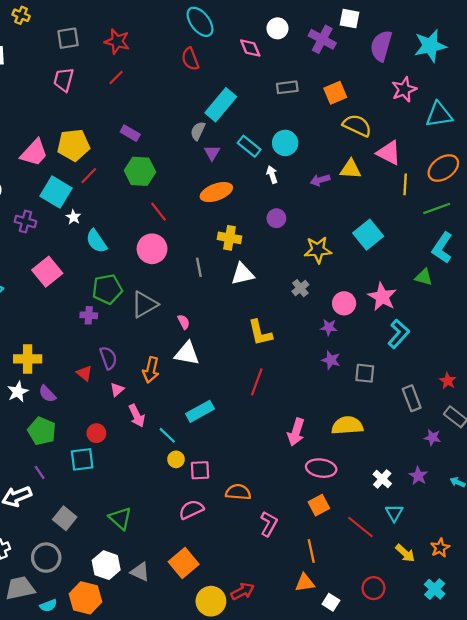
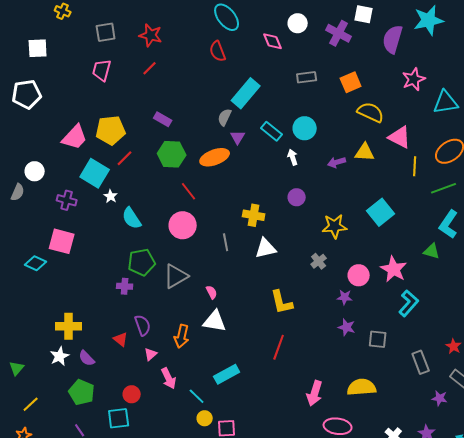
cyan star: (430, 46) -> (429, 20), moved
orange ellipse: (216, 192) -> (215, 157), moved
pink square: (47, 272) -> (62, 241), moved, turned -36

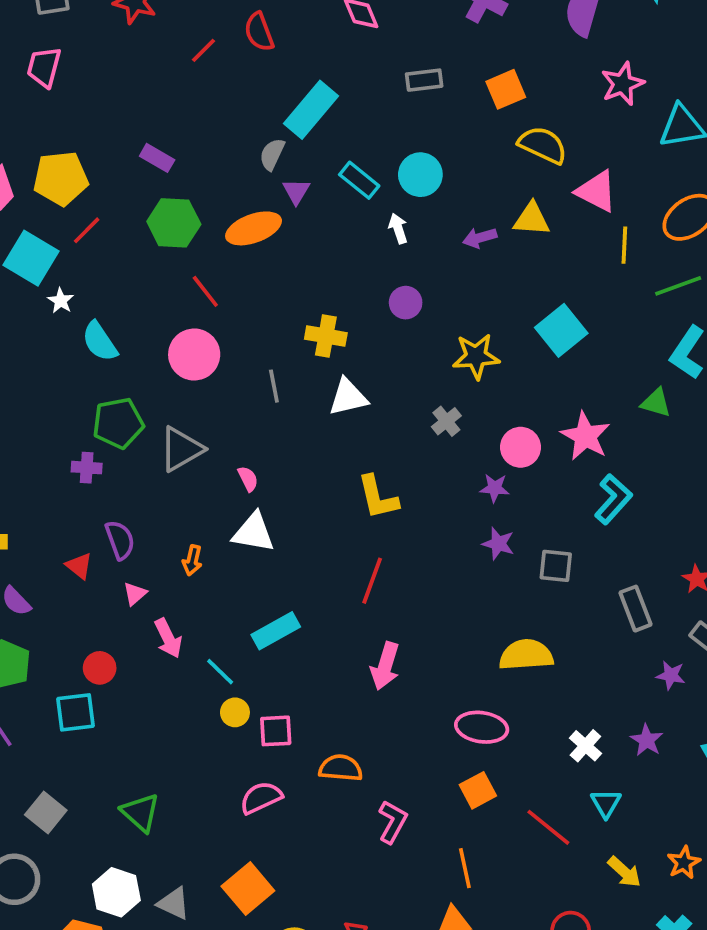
red line: (150, 68) -> (203, 50), moved
orange arrow: (182, 336) -> (192, 560), size x0.7
pink arrow: (315, 393) -> (385, 666), moved

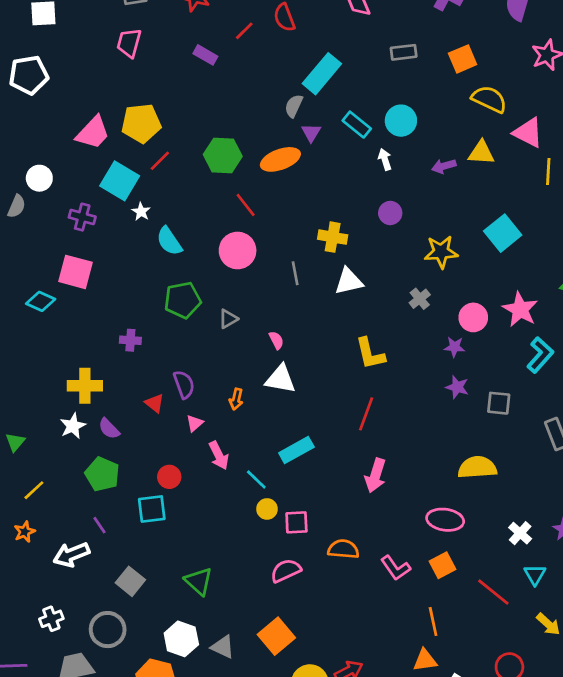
purple rectangle: (157, 158) -> (205, 55), moved
gray triangle: (181, 449) -> (228, 319), size x0.6
purple cross: (87, 468) -> (130, 340), moved
pink L-shape: (393, 822) -> (396, 568), moved, turned 116

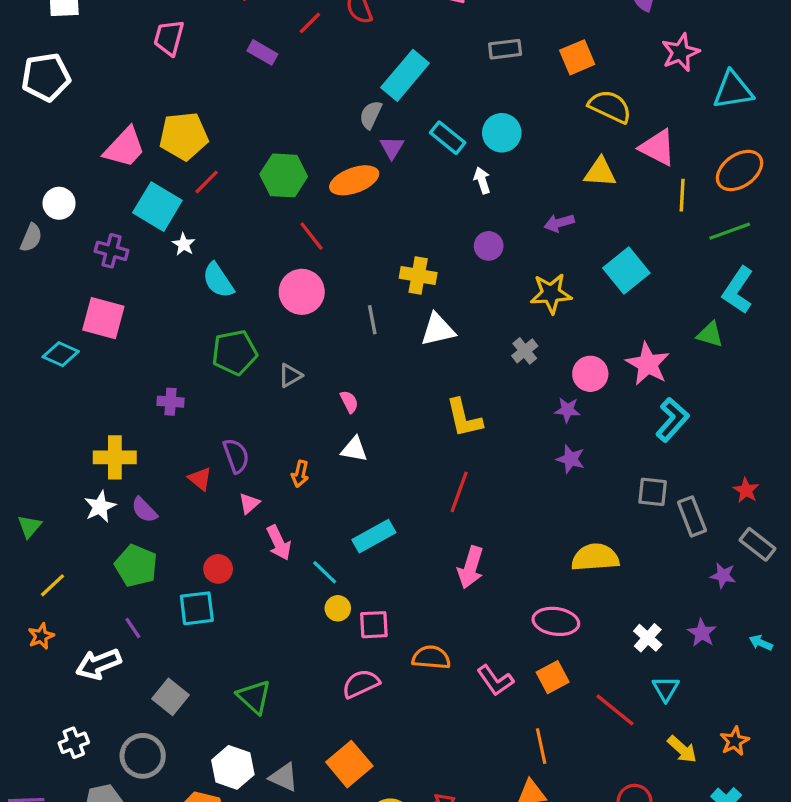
purple arrow: (444, 166) -> (559, 223), moved
white triangle: (280, 379) -> (354, 449), size x0.7
gray square: (499, 403) -> (653, 492), moved

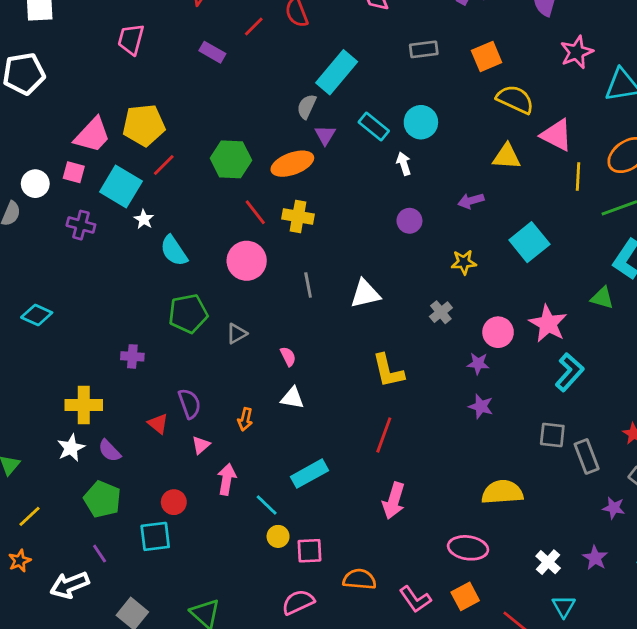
yellow cross: (418, 275) -> (298, 216), moved
yellow star: (551, 293) -> (464, 262), size x0.7
pink square: (103, 318) -> (74, 172), moved, size x0.6
pink arrow: (279, 543) -> (227, 479), turned -144

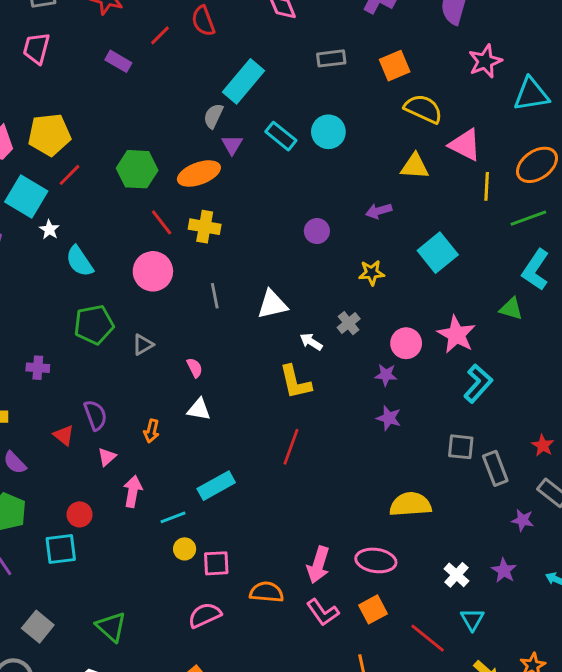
white arrow: (404, 164) -> (311, 342), moved, turned -40
pink arrow: (394, 501) -> (318, 565), moved
cyan line: (267, 505) -> (173, 517), turned -65

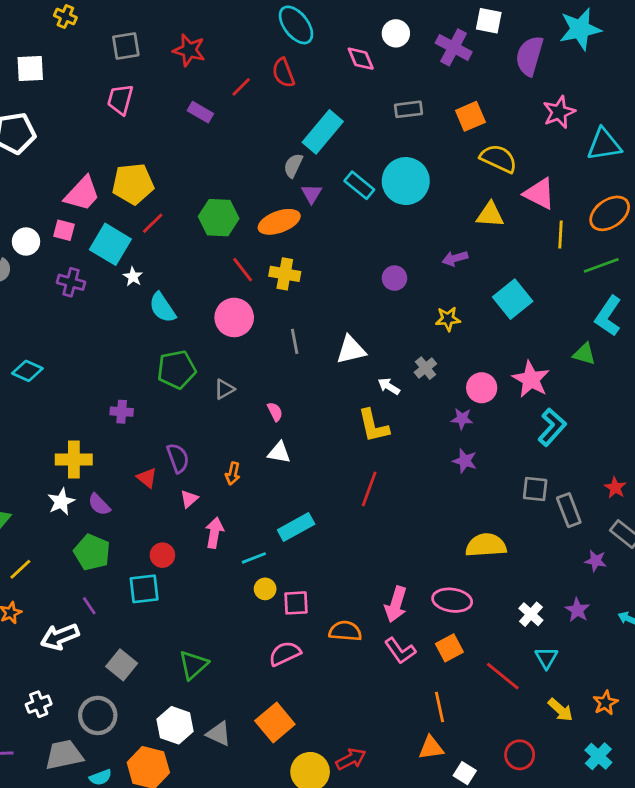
cyan circle: (328, 132) -> (406, 181), size x1.4
green triangle: (111, 627) -> (193, 665), turned 36

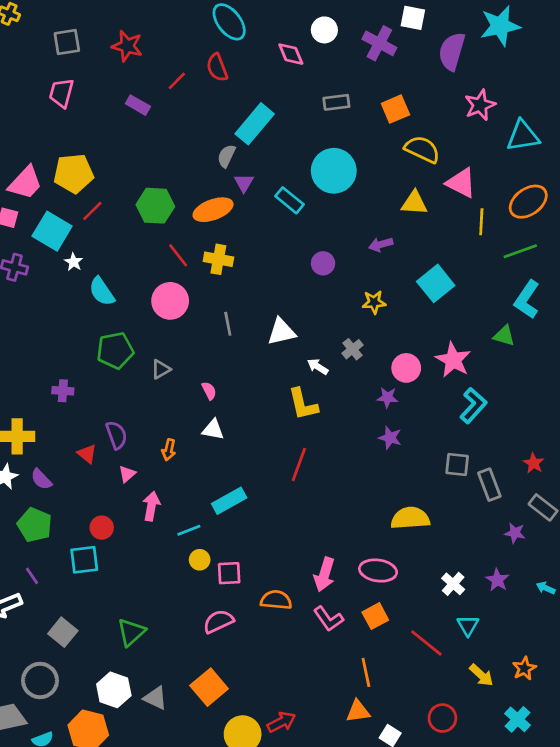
cyan rectangle: (359, 185) -> (289, 200), moved

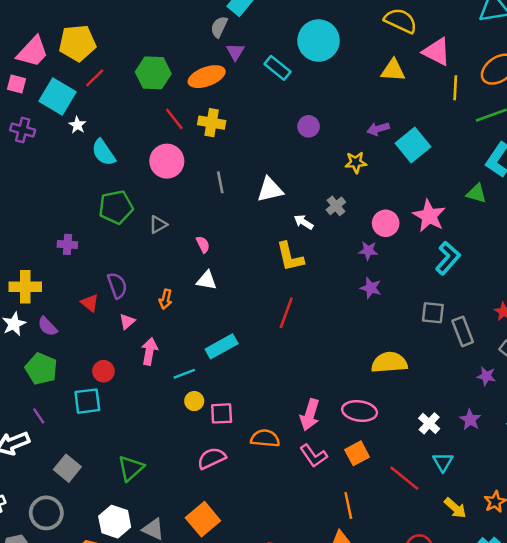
purple arrow: (381, 245) -> (378, 129), moved

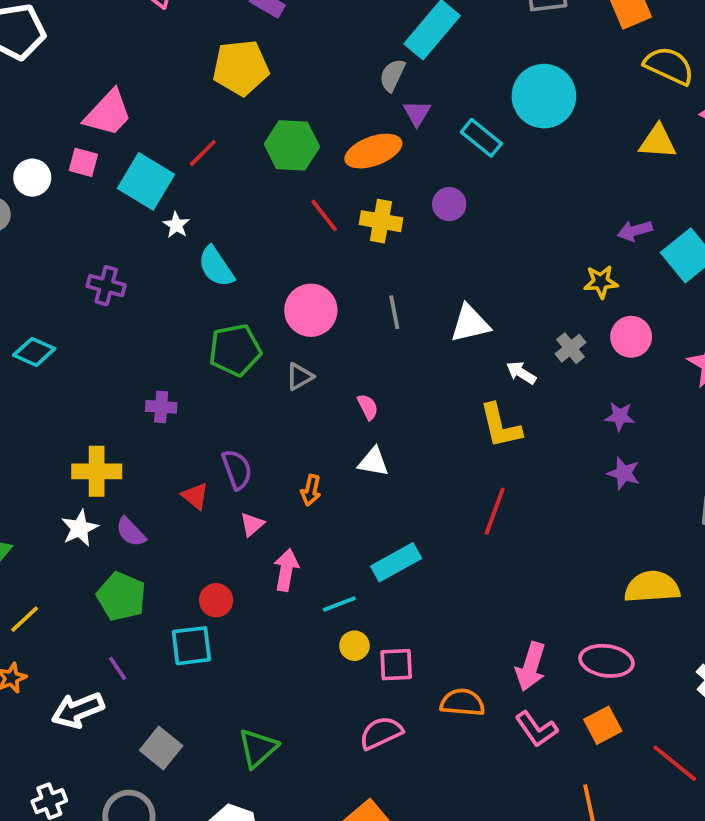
yellow pentagon: (77, 43) -> (241, 68), moved
purple circle: (309, 126) -> (449, 204), moved
purple cross: (23, 130) -> (106, 286), moved
pink circle: (167, 161) -> (311, 310), moved
pink circle: (386, 223) -> (631, 337), moved

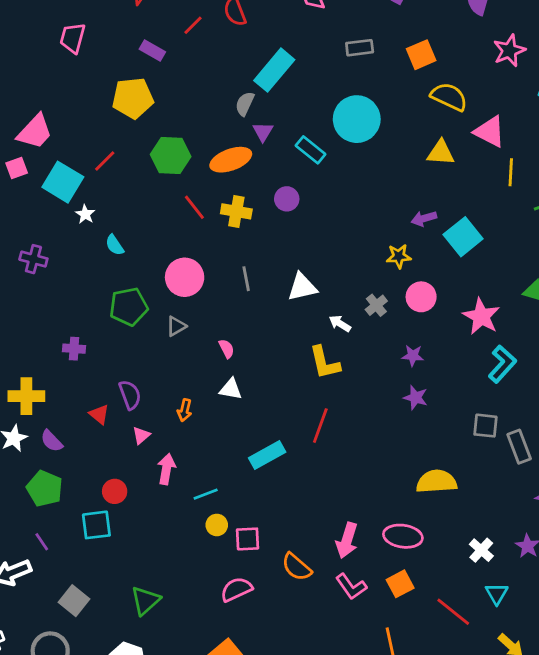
pink square: (83, 162) -> (17, 168), turned -35
cyan semicircle: (216, 267) -> (115, 245), size x0.7
cyan rectangle: (396, 562) -> (267, 455), moved
orange semicircle: (462, 703) -> (297, 567), turned -144

